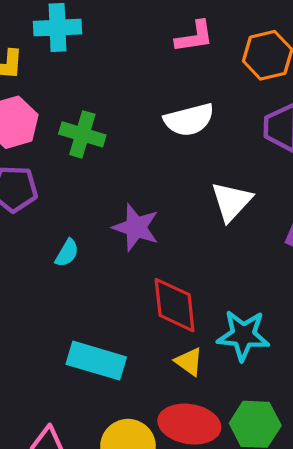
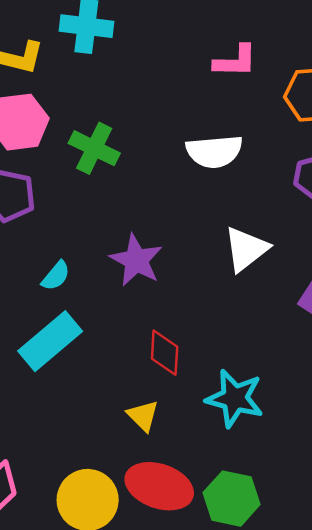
red diamond: (175, 305) -> (165, 353), size x0.7
cyan rectangle: (96, 361) -> (50, 341), moved, turned -66
yellow triangle: (189, 362) -> (143, 416), moved

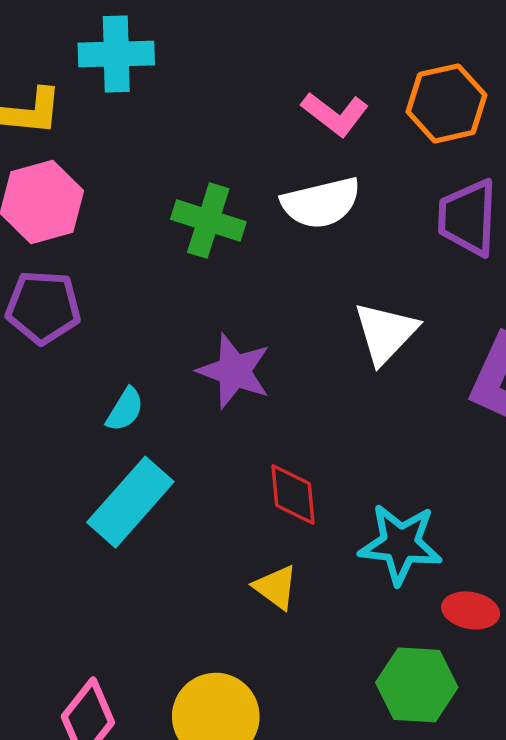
pink L-shape: (235, 61) -> (335, 114), moved, turned 45
green cross: (94, 148) -> (208, 220), moved
red ellipse: (159, 486) -> (471, 610), moved, size x0.6

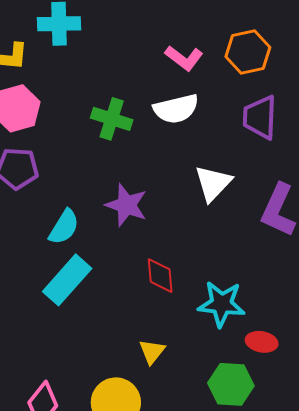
cyan semicircle: (125, 410) -> (64, 227), size x1.4
yellow triangle: (276, 587) -> (152, 351), moved, turned 32

